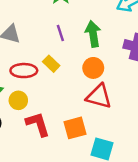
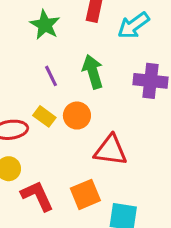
orange circle: (93, 68) -> (77, 116), moved

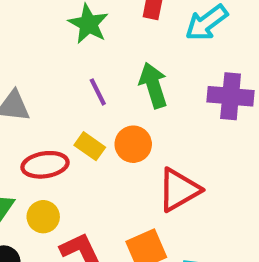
red triangle: (111, 150) -> (179, 190), turned -36

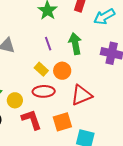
red ellipse: (45, 165) -> (44, 91), moved

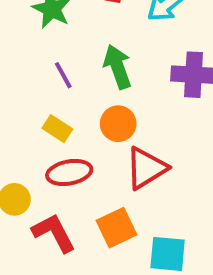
orange circle: (62, 71) -> (118, 124), moved

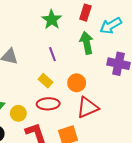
green arrow: (118, 67) -> (87, 43), moved

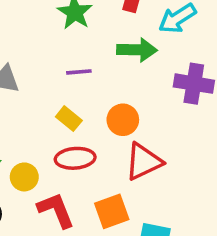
green arrow: (87, 43) -> (137, 50), turned 105
purple line: (52, 54) -> (79, 72), turned -72

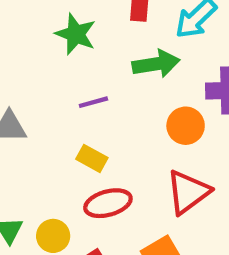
orange circle: (123, 120) -> (186, 126), moved

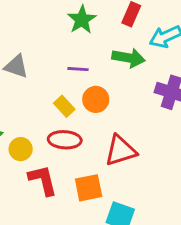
orange circle: (186, 126) -> (96, 99), moved

